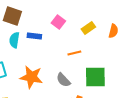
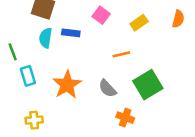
orange semicircle: (113, 31) -> (178, 19), moved
orange star: (31, 77) -> (67, 85), turned 30
green square: (95, 77) -> (148, 85), turned -30

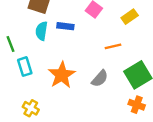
gray semicircle: (107, 88) -> (100, 79), turned -96
orange cross: (125, 118) -> (137, 105), moved
yellow cross: (34, 120) -> (31, 108), turned 35

